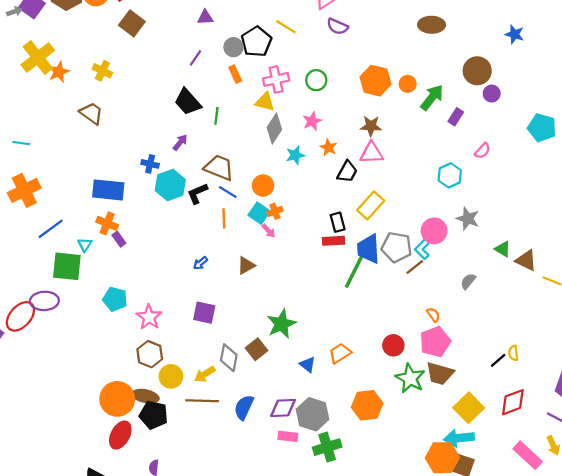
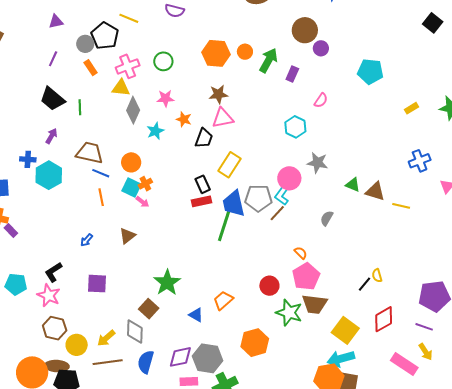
pink star: (312, 121) -> (166, 98), turned 30
black L-shape: (197, 193) -> (53, 272), moved
gray diamond: (229, 358) -> (135, 331), moved

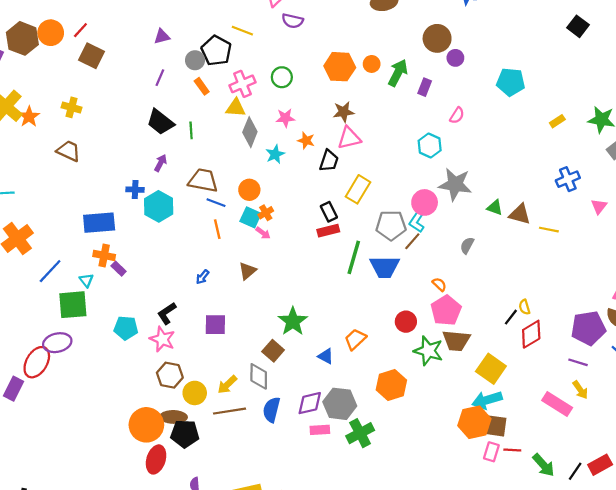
gray star: (317, 163) -> (455, 184), size x1.4
blue trapezoid: (234, 204) -> (385, 267), moved, turned -76
red diamond: (384, 319) -> (531, 334), moved

